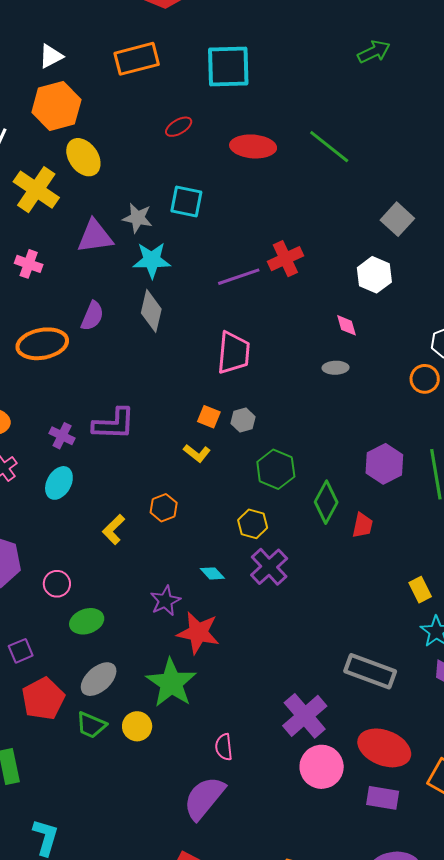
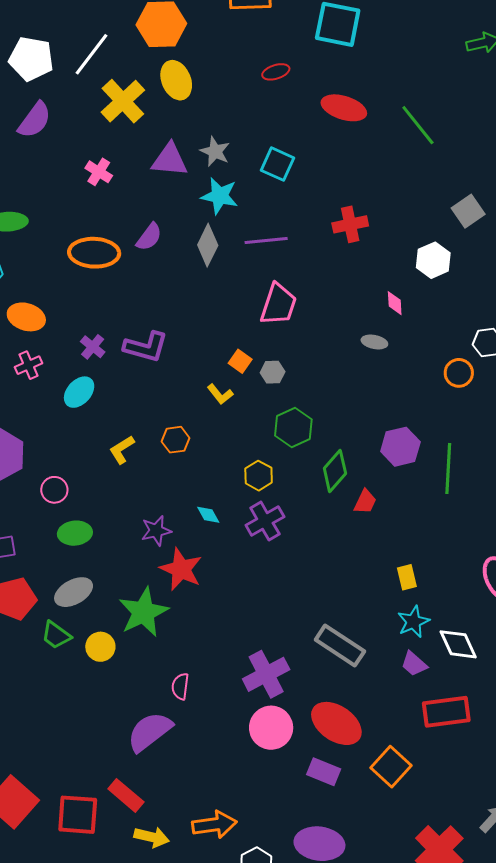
cyan square: (186, 201) -> (278, 164), moved
purple line: (239, 277) -> (266, 241), moved

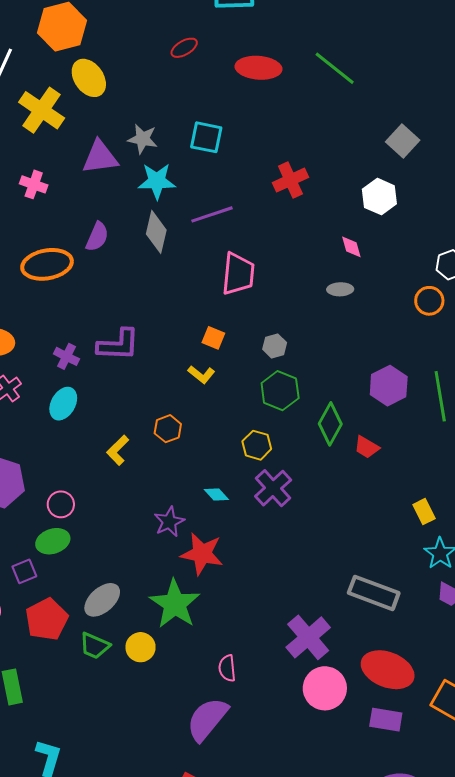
gray hexagon: (273, 372) -> (275, 346), moved
red trapezoid: (365, 502) -> (367, 447), turned 108
green ellipse: (75, 533) -> (53, 541), moved

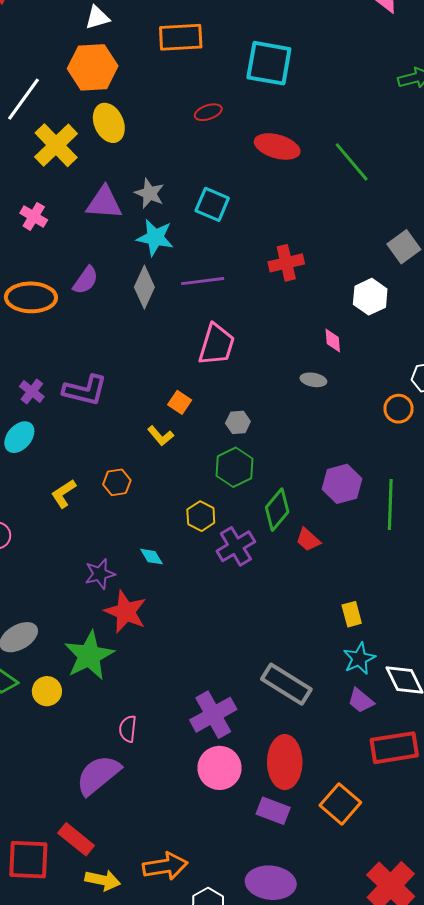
purple cross: (273, 488) -> (236, 546), moved
red ellipse: (388, 670) -> (285, 762), turned 57

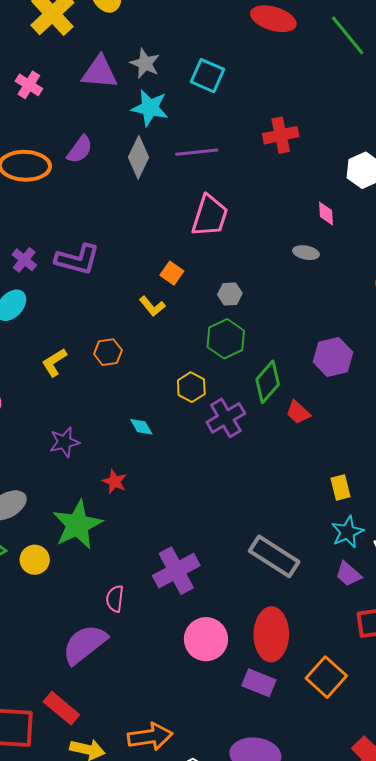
purple star: (100, 574) -> (64, 442), moved
red star: (126, 612) -> (115, 482), size x0.6
purple cross: (213, 715) -> (176, 571), moved

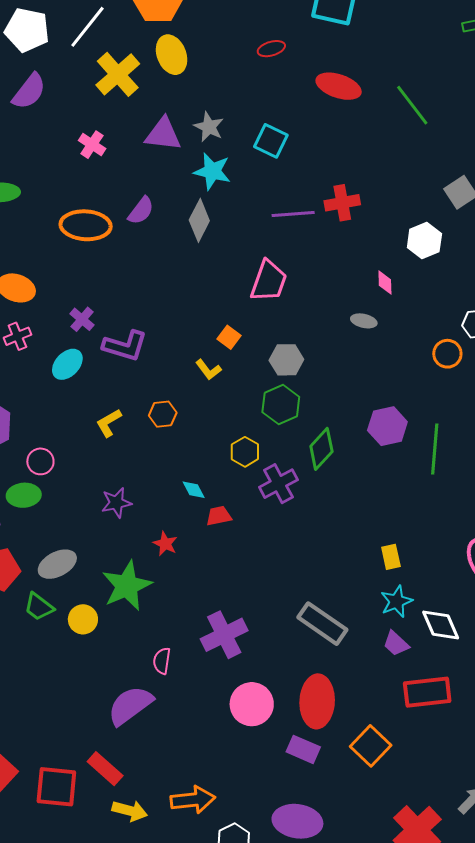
purple line: (197, 152) -> (293, 214), moved
purple L-shape: (77, 259) -> (125, 346), moved
gray hexagon: (230, 294) -> (286, 360), size x1.4
red trapezoid: (298, 412) -> (219, 516), moved, turned 124

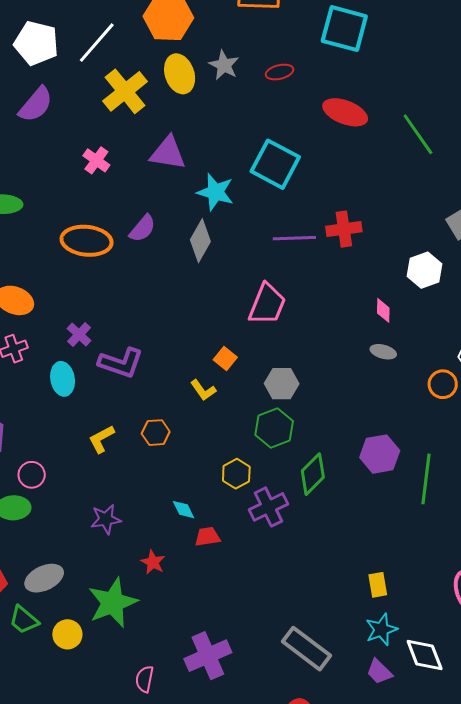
gray star: (209, 127) -> (224, 65), moved
cyan square: (271, 141) -> (275, 164), size x1.4
gray ellipse: (364, 321) -> (383, 352), moved
cyan ellipse: (67, 364) -> (63, 379), turned -56

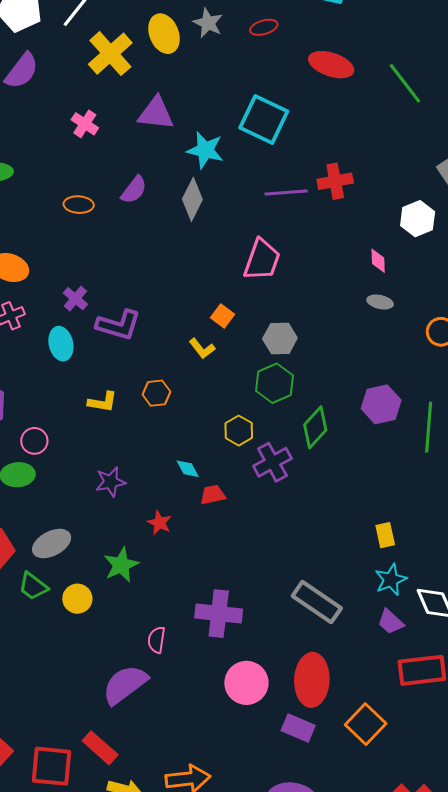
orange ellipse: (87, 241) -> (79, 205), size x0.6
yellow L-shape: (101, 439) -> (103, 402), turned -140
green star: (113, 603) -> (121, 565), size x0.7
purple cross: (208, 656) -> (219, 614), turned 33

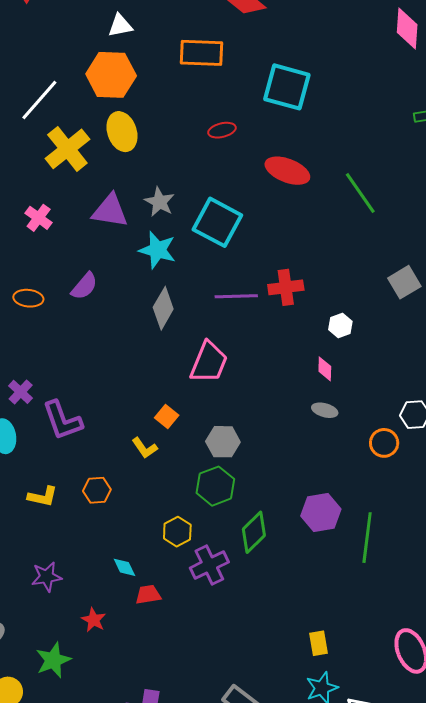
gray star: (208, 23) -> (159, 202), moved
gray diamond: (192, 199) -> (163, 308), moved
white hexagon: (418, 219) -> (340, 326), moved, size x0.7
purple L-shape: (119, 325) -> (62, 420), turned 51

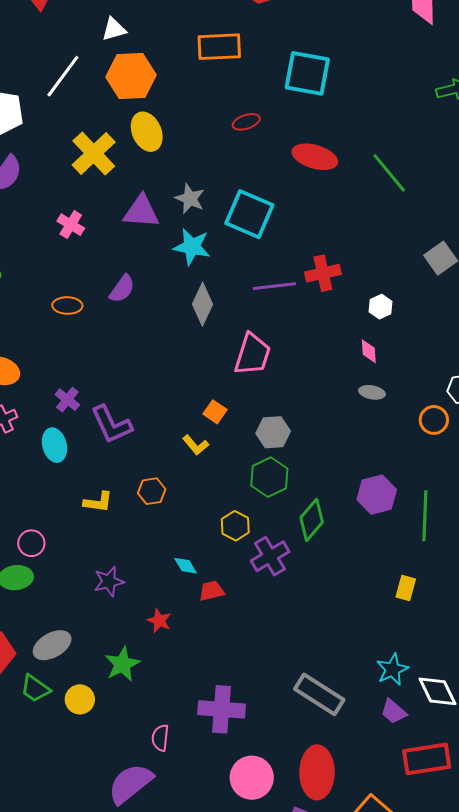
white triangle: (120, 26) -> (114, 29), moved
white line: (39, 100) -> (63, 76), moved
yellow rectangle: (318, 643) -> (406, 588), moved, turned 30

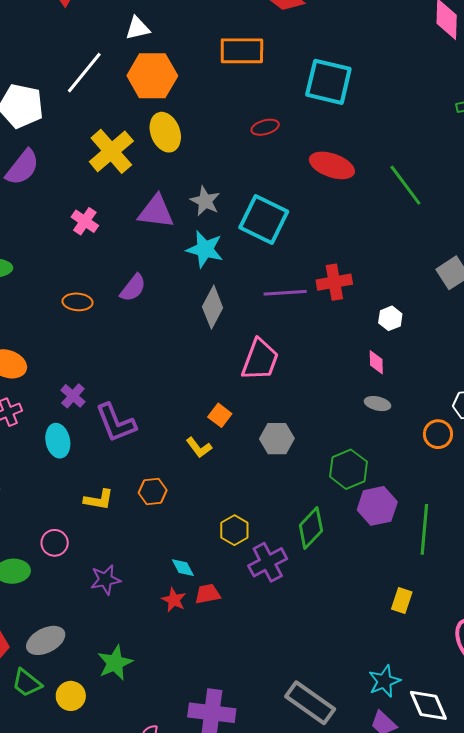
green hexagon: (269, 477) -> (348, 469), moved
pink circle: (31, 543) -> (55, 543), moved
red star: (159, 621) -> (174, 600), moved

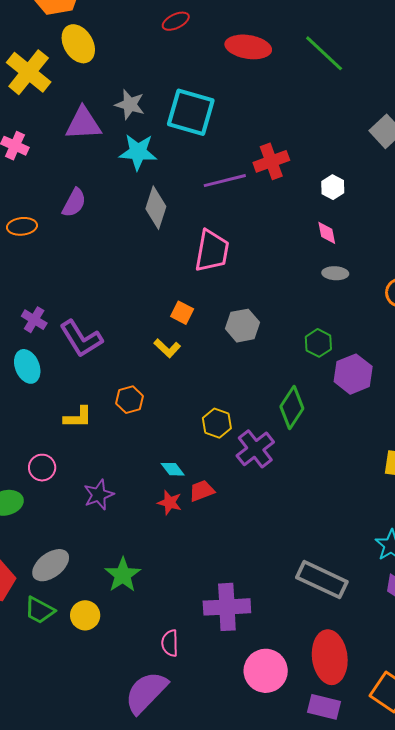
green hexagon: (348, 469) -> (318, 343), size x0.7

